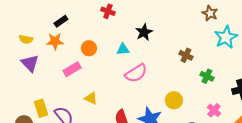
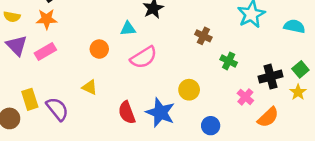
orange circle: (89, 48) -> (99, 49), moved
pink rectangle: (72, 69) -> (45, 51), moved
pink cross: (214, 110) -> (245, 97), moved

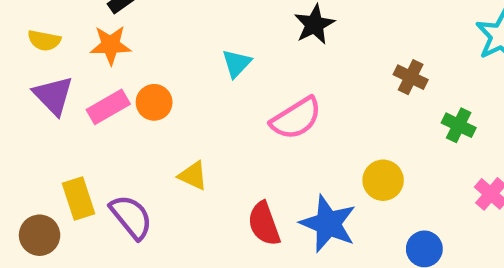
cyan triangle: (128, 29) -> (237, 63), moved, turned -42
orange circle: (99, 49) -> (154, 102), moved

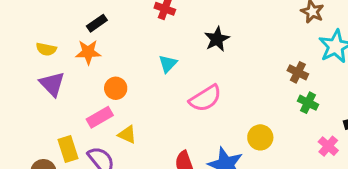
brown cross: (411, 77) -> (298, 72), moved
pink rectangle: (108, 107) -> (100, 117), moved
yellow triangle: (193, 176) -> (127, 135), moved

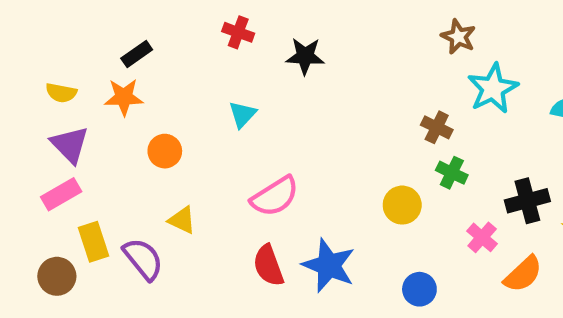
black star: (217, 39) -> (305, 56), moved, turned 30
pink semicircle: (205, 98) -> (275, 196), moved
pink rectangle: (100, 117) -> (61, 194), moved
yellow circle: (260, 137) -> (402, 205), moved

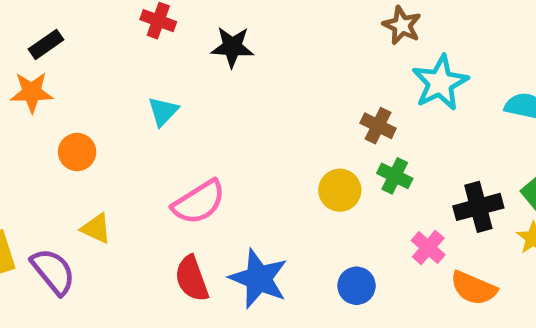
yellow circle: (402, 205) -> (340, 190), moved
orange semicircle: (523, 274) -> (474, 288), turned 66
blue circle: (419, 289) -> (357, 286), moved

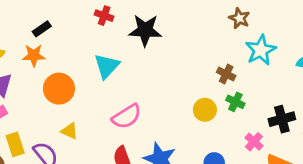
black star: (232, 47) -> (145, 30), size x1.4
cyan triangle: (163, 111) -> (107, 66), size x1.5
orange circle: (77, 152) -> (59, 89), size x1.5

